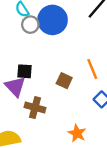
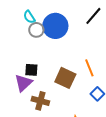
brown square: (64, 81) -> (65, 78), size x1.5
purple triangle: (15, 87) -> (23, 83), turned 30

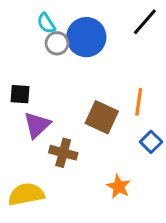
orange line: (89, 68) -> (139, 102), turned 30
black square: (31, 70) -> (20, 94), moved

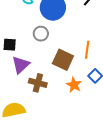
gray circle: (57, 43) -> (41, 34), moved
orange star: (119, 187) -> (74, 85), moved

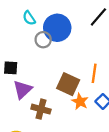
gray circle: (41, 34) -> (43, 40), moved
orange star: (74, 85) -> (80, 101), moved

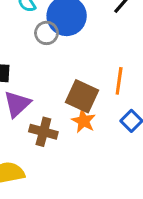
orange star: (80, 101) -> (84, 121), moved

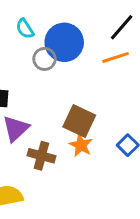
orange line: (119, 81) -> (116, 57), moved, turned 64

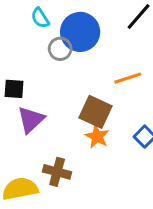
orange line: (116, 57) -> (128, 78), moved
brown cross: (41, 156) -> (57, 172), moved

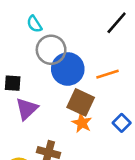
blue circle: (80, 32) -> (68, 69), moved
gray circle: (60, 49) -> (51, 50), size x1.5

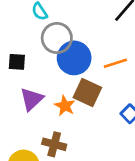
black square: (13, 83) -> (17, 62), moved
orange star: (82, 123) -> (65, 106), moved

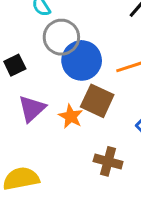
black square: (17, 62) -> (15, 65), turned -30
brown cross: (54, 144) -> (108, 161), moved

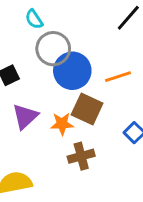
orange star: (71, 116) -> (62, 124), turned -30
brown cross: (108, 161) -> (81, 156), moved, turned -30

